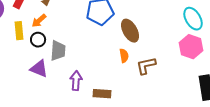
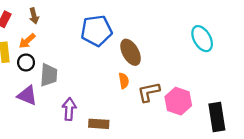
pink hexagon: (191, 47) -> (178, 101), moved

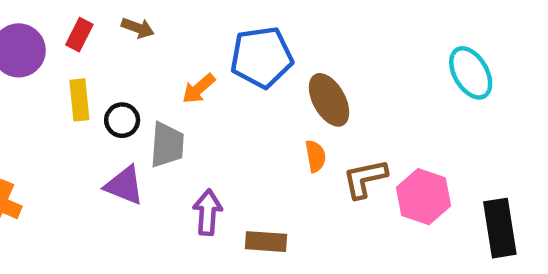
brown arrow: (34, 16) -> (138, 28), turned -56
orange arrow: (27, 41) -> (199, 89), moved

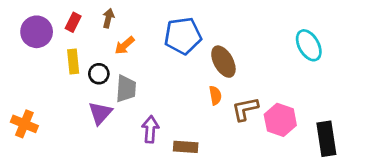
brown arrow: (138, 28) -> (108, 18), turned -96
orange arrow: (199, 89) -> (125, 45), moved
purple triangle: (124, 185) -> (100, 113), turned 50

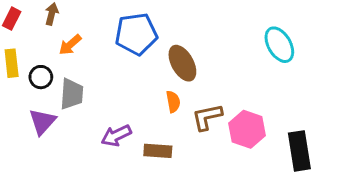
purple arrow: (150, 129) -> (116, 136), moved, turned -120
brown rectangle: (186, 147) -> (158, 151), moved

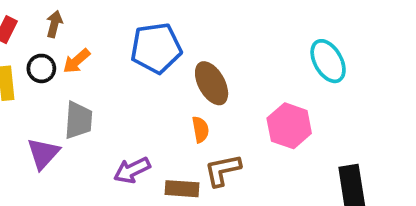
black circle: (41, 77) -> (41, 68), moved
brown L-shape: (207, 117) -> (223, 170), moved
pink hexagon: (247, 129) -> (289, 126), moved

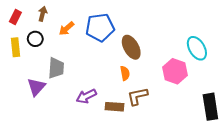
orange arrow: (77, 61) -> (67, 28), moved
cyan ellipse: (328, 61) -> (197, 48), moved

